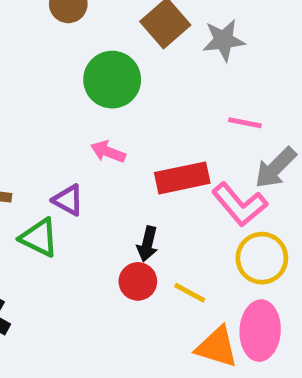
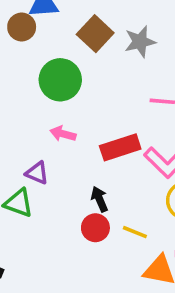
black arrow: (147, 244) -> (100, 199), turned 150

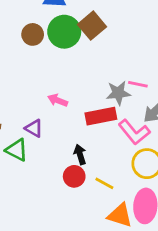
brown circle: (22, 27) -> (33, 34), moved
gray star: (140, 42) -> (118, 93), moved
green circle: (60, 80) -> (64, 32), moved

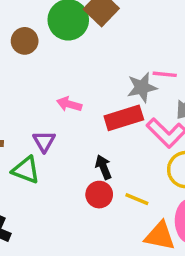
brown circle: (33, 34) -> (25, 41), moved
purple triangle: (34, 128) -> (44, 141), turned 36

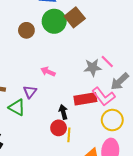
pink line: (165, 74) -> (107, 62), turned 32
red rectangle: (124, 118) -> (85, 99), moved
yellow line: (137, 199) -> (69, 135), moved, turned 64

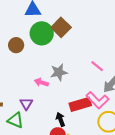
gray star: (93, 67) -> (59, 72), moved

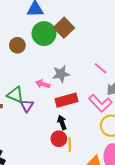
red rectangle: (80, 104) -> (66, 100), moved
green triangle: (15, 120) -> (15, 95), moved

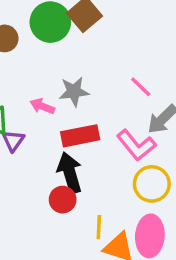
black arrow: (62, 122) -> (70, 173), size x1.6
yellow line: (70, 145) -> (99, 227), moved

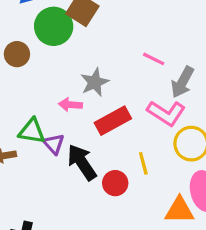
black arrow: (70, 173) -> (82, 162), moved
yellow line: (99, 227) -> (143, 163), moved

